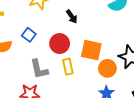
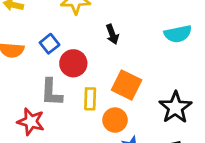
red circle: (60, 44) -> (73, 63), moved
orange circle: (107, 68) -> (115, 120), moved

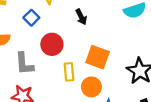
blue square: (50, 44) -> (31, 18), moved
gray L-shape: (51, 92) -> (24, 64), moved

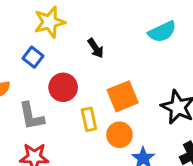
orange square: (98, 57) -> (123, 96), turned -35

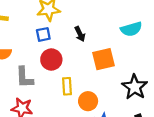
blue square: (33, 57) -> (43, 34), moved, turned 32
orange square: (123, 96) -> (104, 59), moved

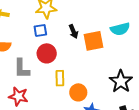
orange square: (104, 59) -> (93, 41), moved

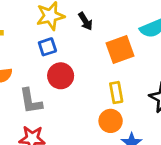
black arrow: (73, 31) -> (85, 21), moved
yellow rectangle: (60, 78) -> (116, 93), moved

